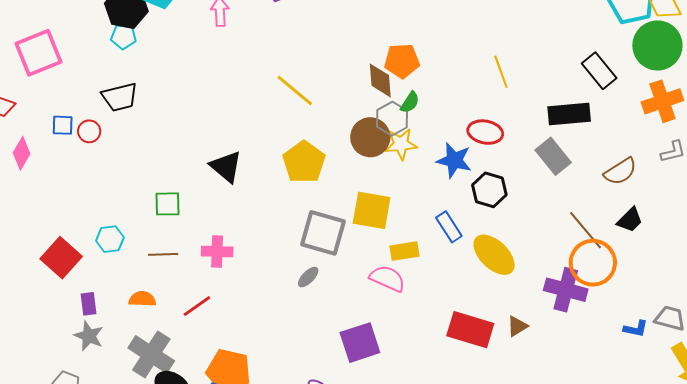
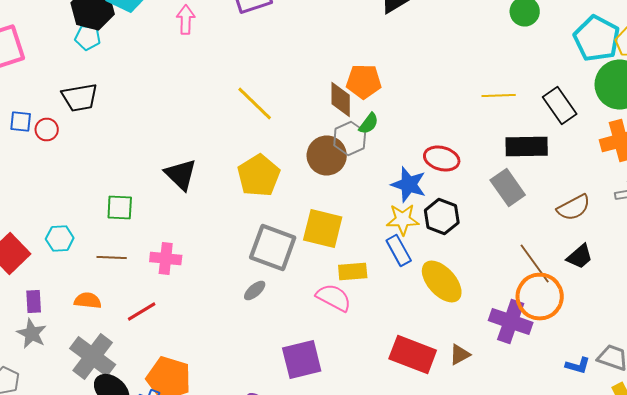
yellow line: (501, 72) -> (499, 96), moved, turned -76
yellow star: (401, 144) -> (403, 220), moved

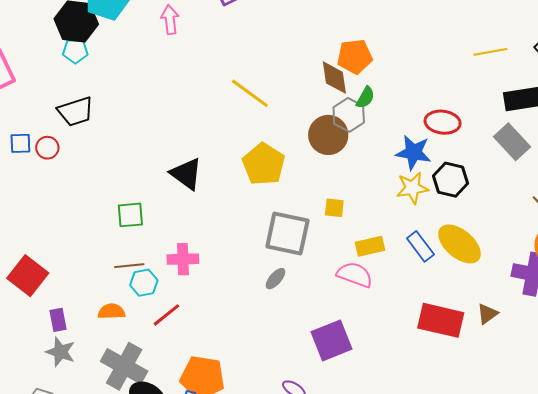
yellow square: (323, 228) -> (334, 208), size x0.5
cyan hexagon: (60, 238) -> (144, 283), moved
blue rectangle: (399, 250) -> (420, 246), moved

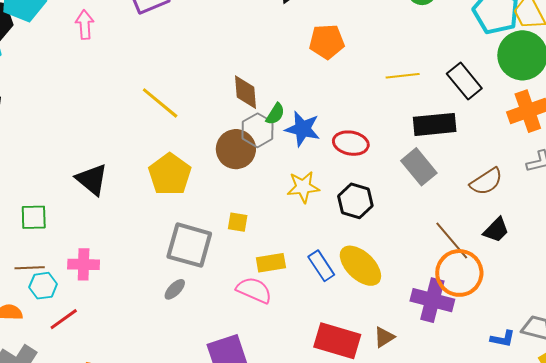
orange pentagon: (355, 57) -> (327, 42), moved
blue star: (413, 152) -> (303, 129), moved
yellow star: (412, 188) -> (303, 187), moved

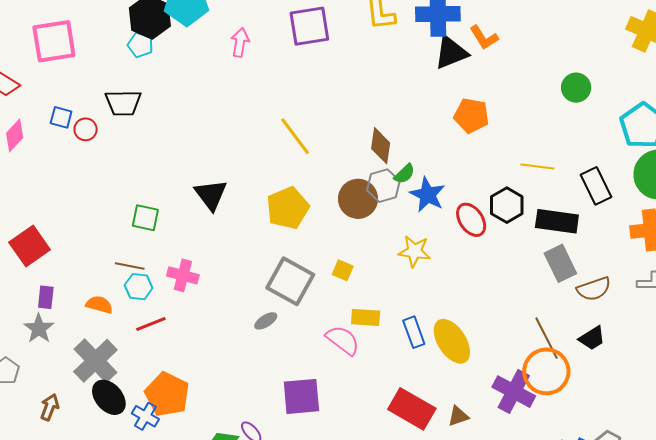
red ellipse: (351, 143) -> (471, 220), turned 32
gray rectangle: (419, 167) -> (560, 263), moved
black hexagon: (355, 201) -> (507, 205), moved

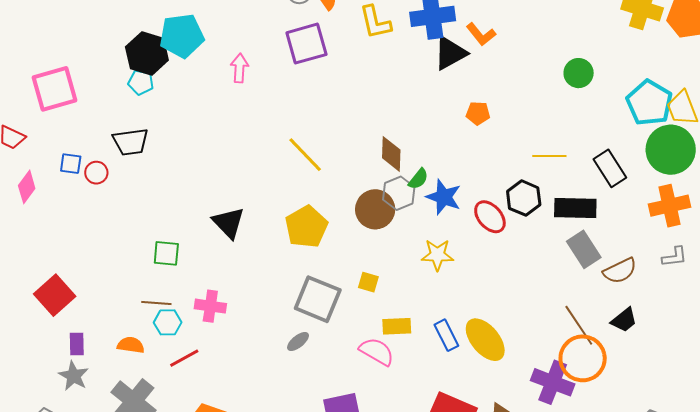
orange pentagon: (471, 116) -> (478, 113), size x0.7

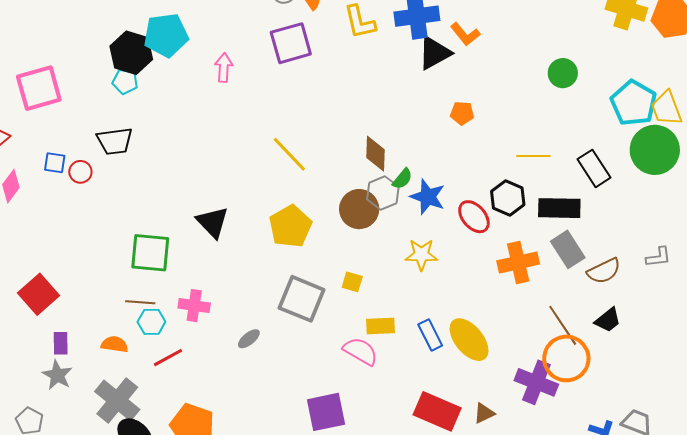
orange cross: (669, 206) -> (518, 262), moved
green square: (166, 253) -> (150, 253), size x1.5
gray ellipse: (298, 341) -> (249, 339), moved

